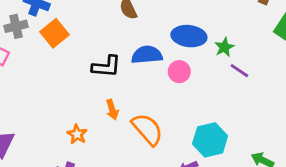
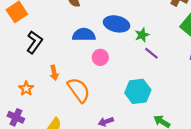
black L-shape: (106, 66) -> (34, 42), moved, turned -65
pink circle: (179, 72) -> (100, 57), moved
cyan hexagon: (210, 140) -> (138, 91), moved

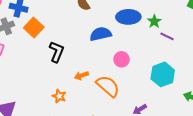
pink circle: (100, 57) -> (121, 59), moved
orange arrow: (54, 73) -> (81, 76), turned 96

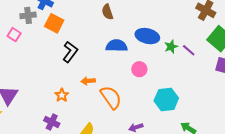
orange square: (34, 28) -> (54, 23), turned -30
purple line: (167, 36) -> (189, 50), moved
pink circle: (121, 59) -> (139, 69), moved

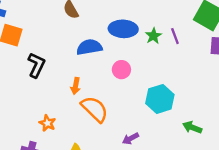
purple line: (189, 50) -> (175, 36), turned 40
orange arrow: (88, 81) -> (76, 86), moved, turned -64
orange star: (62, 95) -> (47, 123), moved

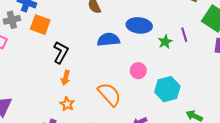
green star: (153, 36) -> (165, 42), moved
pink circle: (121, 70) -> (138, 71), moved
orange arrow: (76, 86) -> (66, 78), moved

